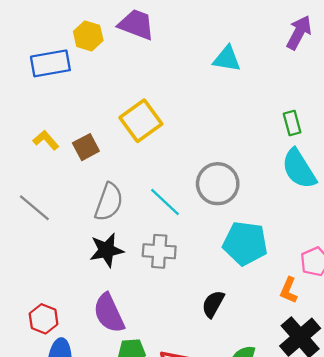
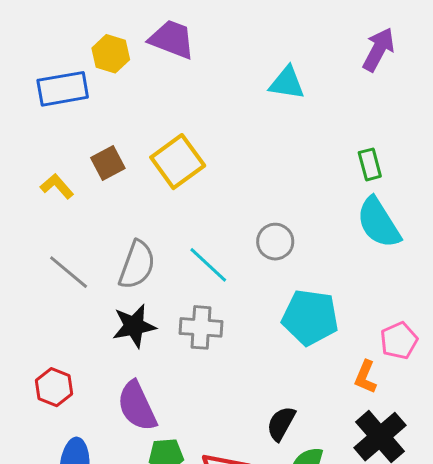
brown square: (86, 147) -> (108, 163), moved
gray circle: (218, 184) -> (275, 242), size x0.7
gray line: (34, 208) -> (69, 272), moved
black semicircle: (213, 304) -> (281, 423), moved
red hexagon: (44, 319) -> (54, 387), moved

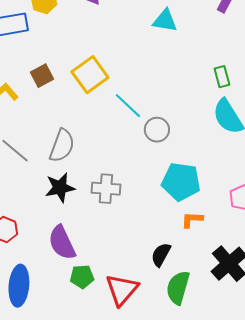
cyan line: (208, 265) -> (128, 106), moved
orange L-shape: (365, 377) -> (192, 220), moved, turned 70

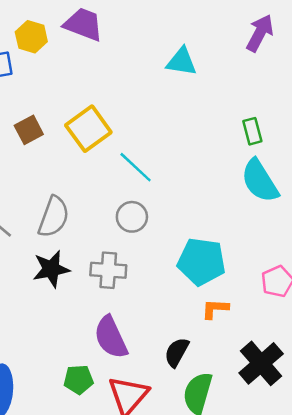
gray circle: (157, 130) -> (132, 217), moved
purple semicircle: (62, 243) -> (111, 337), moved

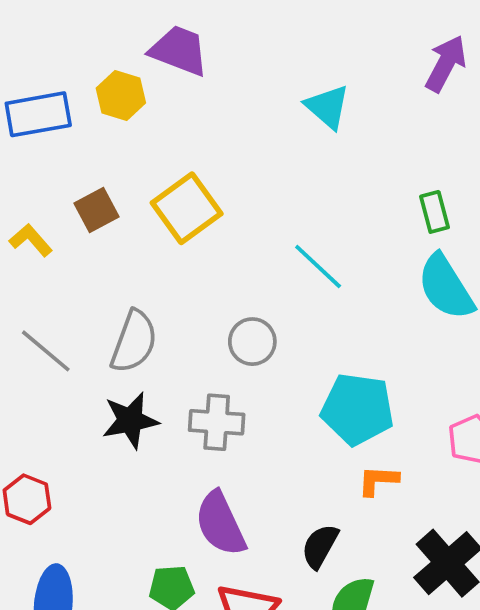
yellow hexagon: (31, 37) -> (121, 96), moved
cyan triangle: (182, 62) -> (327, 107), turned 32
cyan line: (136, 167) -> (318, 266), moved

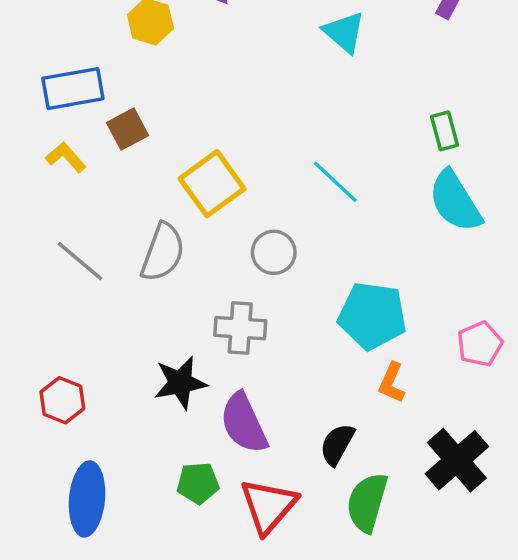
blue rectangle: (38, 114) -> (73, 89), moved
yellow square: (187, 208) -> (212, 184), moved
black star: (130, 420) -> (180, 383), moved
orange L-shape: (378, 480) -> (392, 383), turned -69

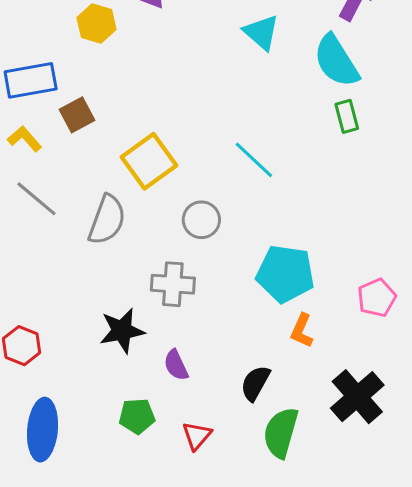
cyan semicircle: (455, 201) -> (336, 61), moved
gray line: (80, 261) -> (37, 199), moved
purple semicircle: (244, 423) -> (176, 365), size x0.6
red triangle: (268, 506) -> (197, 436), size x0.6

